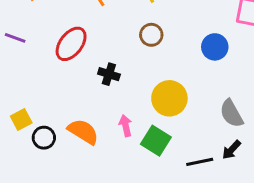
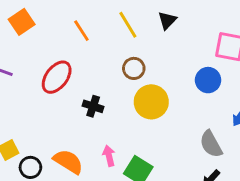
blue circle: (215, 47) -> (208, 80), moved
yellow circle: (169, 98) -> (151, 102), moved

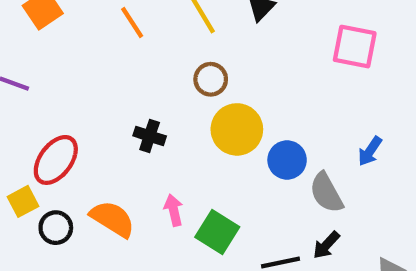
red ellipse: (57, 77) -> (56, 160), moved
blue circle: (208, 80) -> (287, 160), moved

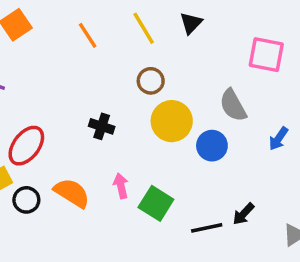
gray semicircle: (326, 193) -> (233, 105), moved

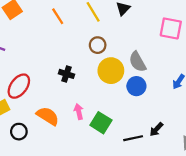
gray semicircle: (233, 105) -> (138, 62), moved
black circle: (26, 200) -> (19, 132), moved

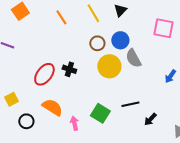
red ellipse: (19, 86) -> (44, 74), moved
blue circle: (136, 86) -> (120, 40), moved
pink arrow: (79, 112) -> (74, 123), moved
black line: (133, 138) -> (130, 104), moved

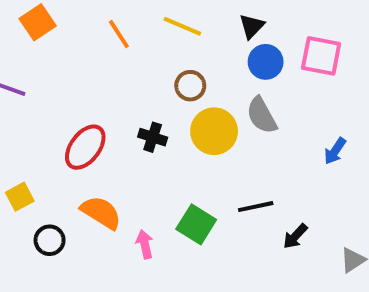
black triangle: (120, 10) -> (252, 26), moved
yellow line: (93, 13) -> (182, 26), turned -36
blue circle: (120, 40) -> (266, 62), moved
black cross: (69, 69) -> (153, 137), moved

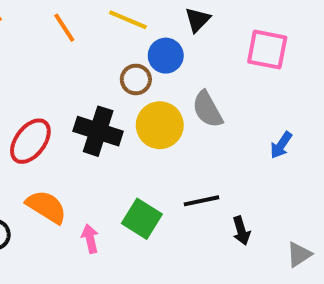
blue circle: (266, 62) -> (166, 56), moved
black cross: (153, 137) -> (98, 131), size x1.6
black arrow: (295, 236) -> (241, 231), turned -60

